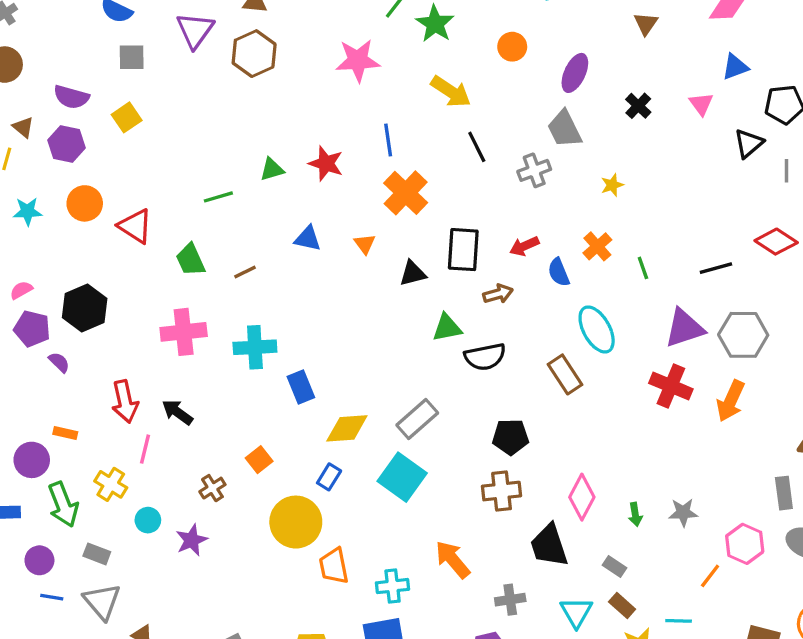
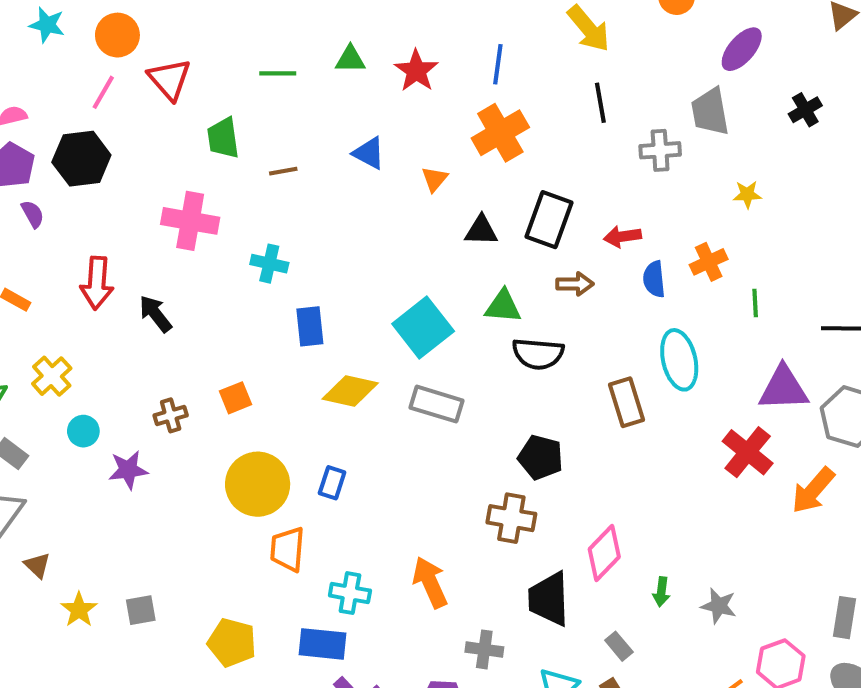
cyan cross: (255, 347) -> (269, 264), size x0.7
gray rectangle: (417, 419) -> (436, 404), turned 42
pink line: (145, 449) -> (103, 92), moved
blue rectangle: (329, 477) -> (332, 483), moved, turned -30
cyan square: (402, 477) -> (423, 328), moved

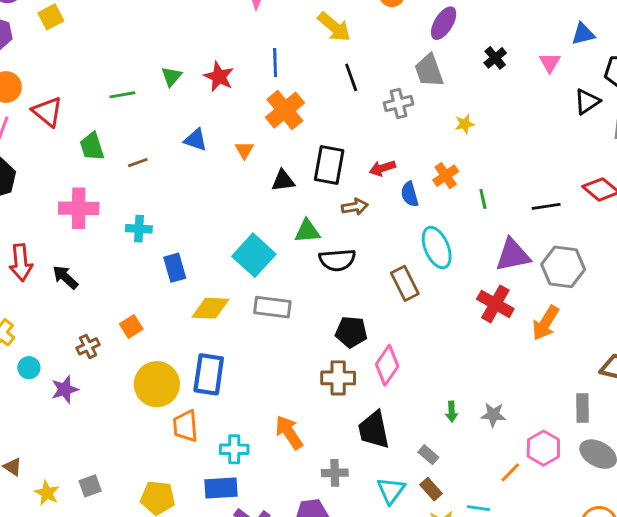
green triangle: (350, 59) -> (171, 76), turned -40
blue rectangle: (332, 483) -> (209, 374), size x1.8
pink diamond: (604, 553) -> (387, 365), moved

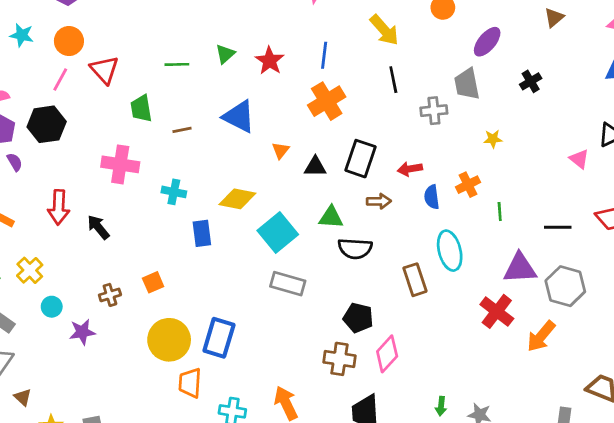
pink triangle: (550, 63) -> (579, 159), moved, turned -30
blue triangle: (196, 140) -> (239, 117), size x1.5
orange triangle: (244, 150) -> (281, 150), moved
yellow diamond: (210, 308) -> (237, 199), moved

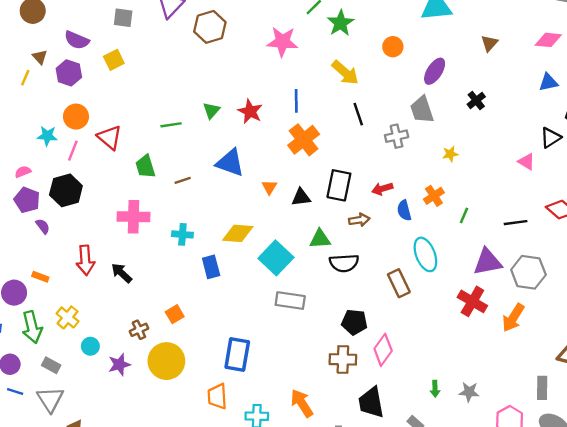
cyan star: (22, 35) -> (47, 136), moved
green line: (500, 211) -> (464, 215), turned 35
yellow circle: (169, 340) -> (166, 361), moved

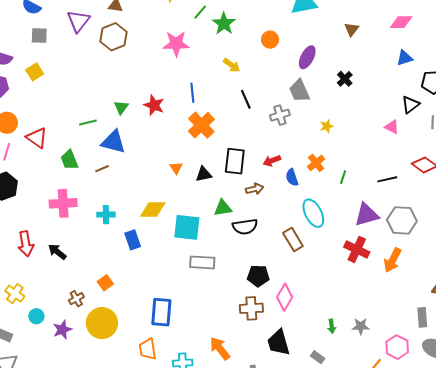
yellow arrow: (345, 73) -> (232, 65), size x0.7
blue triangle: (230, 163) -> (113, 142), moved
cyan square: (276, 258) -> (187, 227), turned -32

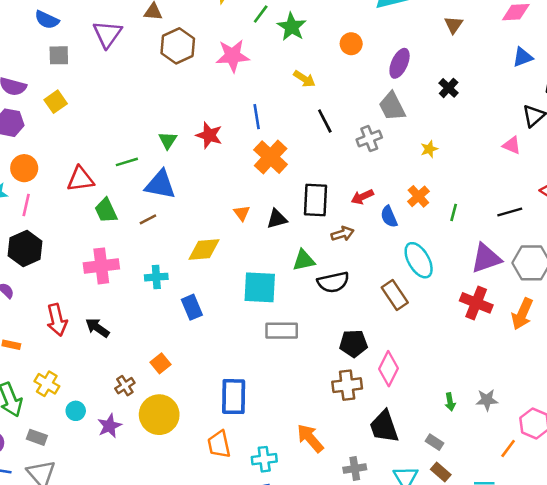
brown hexagon: (114, 37) -> (178, 46), moved
red triangle: (37, 138) -> (80, 179), moved, turned -40
yellow diamond: (153, 210) -> (204, 250), moved

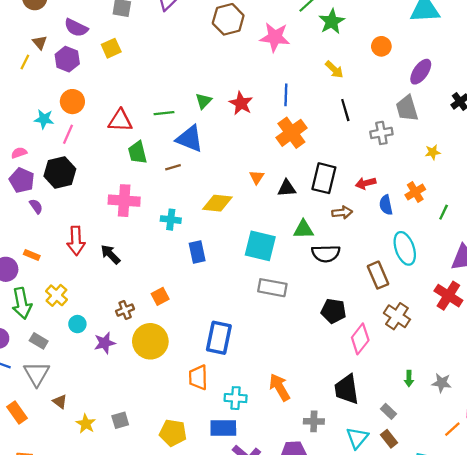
brown cross: (347, 385) -> (397, 316), moved, turned 30

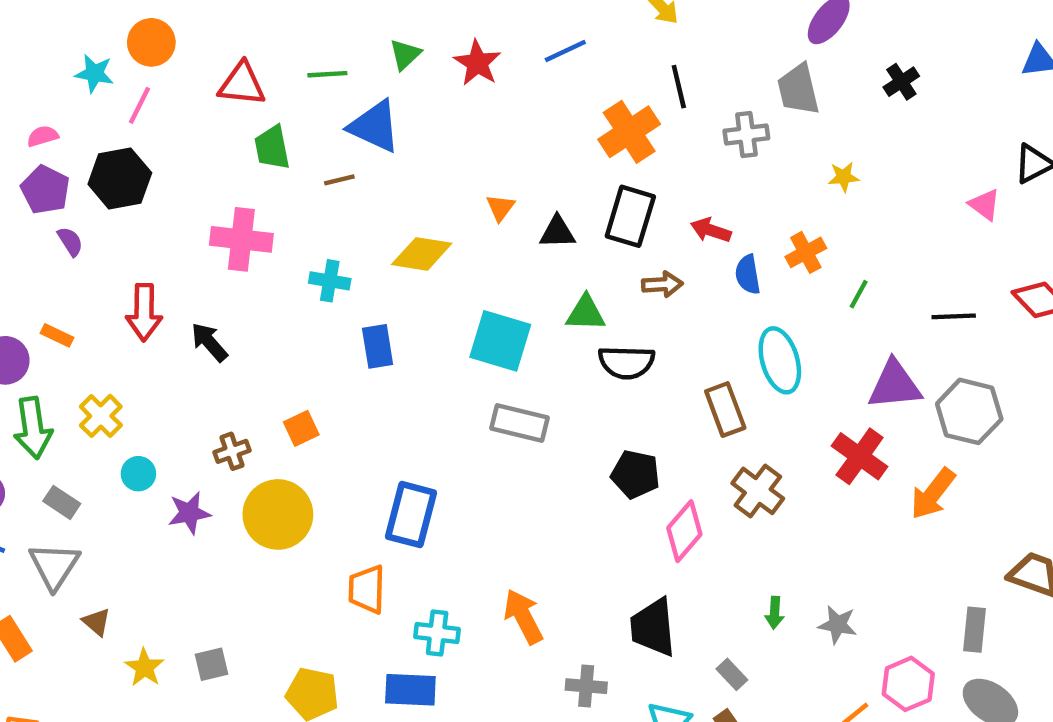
blue line: (286, 95) -> (565, 51), turned 60
orange cross: (291, 133) -> (629, 132), moved
red arrow: (366, 183) -> (711, 230), turned 30

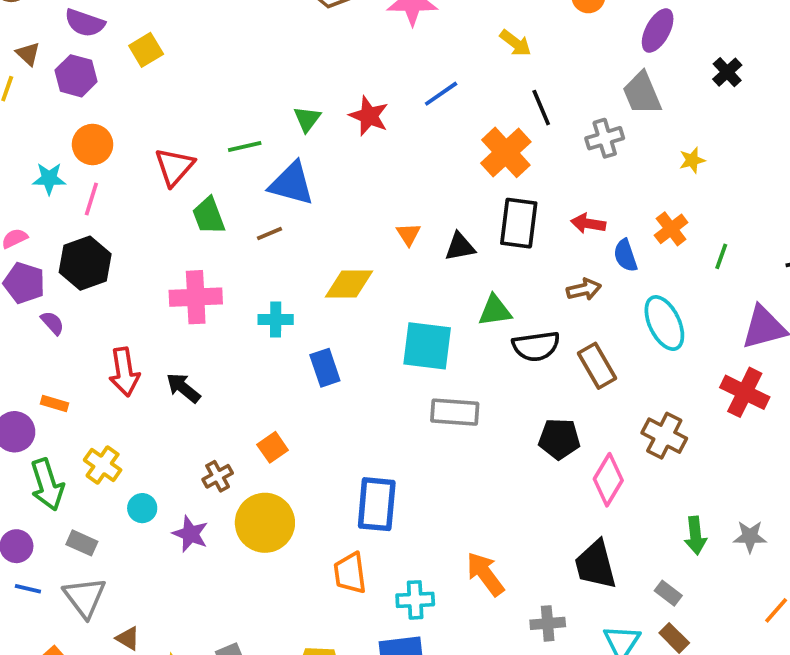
red triangle: (242, 84) -> (174, 167), turned -45
brown arrow: (662, 284) -> (584, 289), moved
brown rectangle: (725, 409) -> (597, 366), moved
purple star: (189, 513) -> (190, 534), turned -30
green arrow: (775, 613) -> (695, 535), size x1.4

